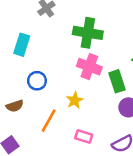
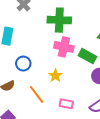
green rectangle: (117, 81) -> (88, 56), turned -36
orange line: (49, 121) -> (37, 94), turned -60

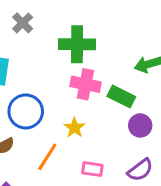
blue circle: (23, 64) -> (26, 111), size x1.5
orange line: (37, 94) -> (47, 157), turned 72

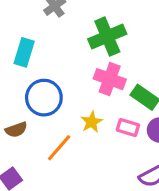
green cross: (77, 44) -> (107, 37), turned -32
pink rectangle: (92, 169) -> (128, 127), moved

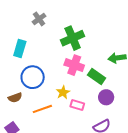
pink rectangle: (128, 127) -> (77, 105), moved
orange line: (59, 148) -> (42, 109), turned 30

